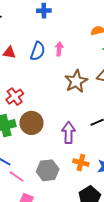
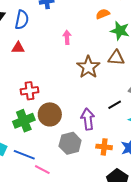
blue semicircle: (38, 51) -> (22, 20), moved
red cross: (15, 97) -> (30, 91), turned 36
gray hexagon: (48, 170) -> (70, 143), moved

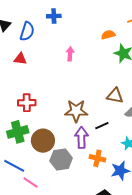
brown triangle: (116, 58) -> (115, 96), moved
brown star: (88, 67) -> (76, 111), moved, turned 30
black line: (115, 105) -> (102, 126), moved
brown circle: (50, 114) -> (43, 141), moved
orange cross: (104, 147) -> (97, 158), moved

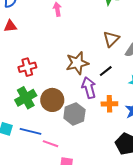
brown triangle: (115, 96) -> (111, 39), turned -42

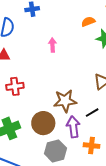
red cross: (27, 67) -> (15, 86), moved
brown circle: (52, 100) -> (43, 123), moved

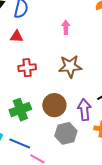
brown star: (65, 101) -> (70, 66), moved

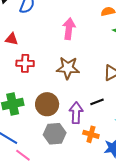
pink arrow: (66, 27) -> (69, 29), size x1.5
red triangle: (17, 36) -> (12, 39), moved

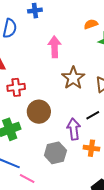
brown star: (68, 68) -> (73, 78), moved, turned -30
brown circle: (47, 104) -> (39, 112), moved

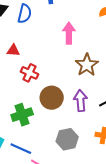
red cross: (16, 87) -> (29, 73), turned 30
purple arrow: (74, 129) -> (81, 101), moved

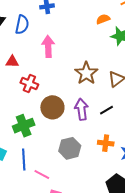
pink arrow: (69, 33) -> (48, 46), moved
blue line: (21, 149) -> (24, 160), turned 65

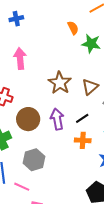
orange semicircle: (103, 19) -> (73, 28), turned 88
orange cross: (106, 143) -> (83, 140), moved
gray hexagon: (70, 148) -> (34, 160), moved

